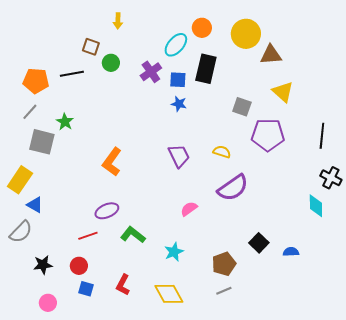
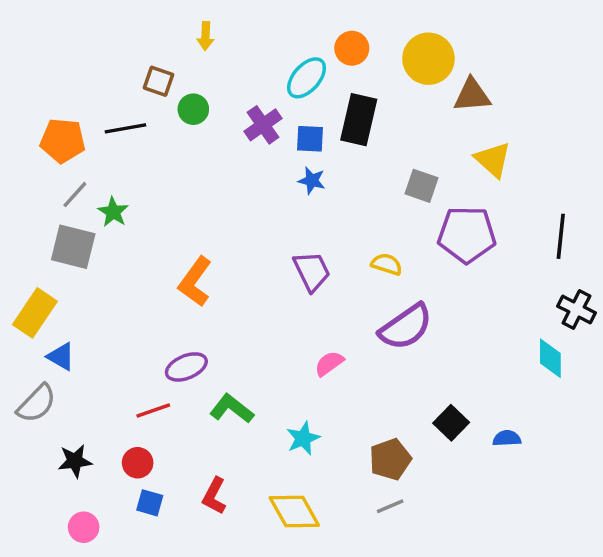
gray line: (30, 112) -> (75, 195), moved

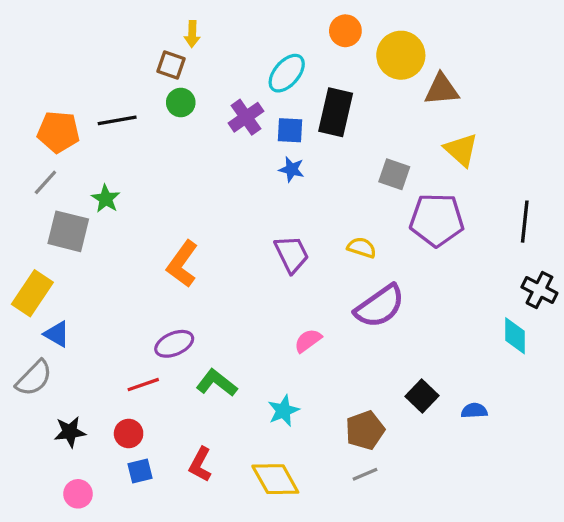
orange circle: (352, 48) -> (345, 31), moved
brown square: (158, 81) -> (171, 65), moved
gray line: (75, 195) -> (45, 182), moved
blue square: (150, 503) -> (140, 471), turned -30

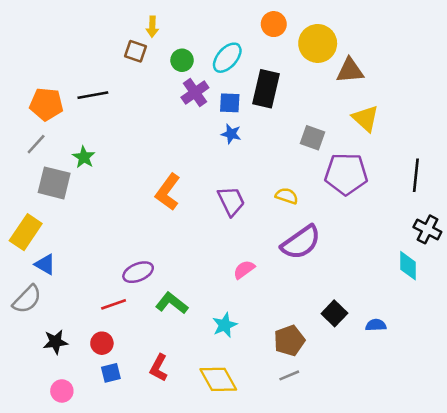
green circle: (181, 102) -> (182, 60), moved
orange L-shape: (182, 264) -> (168, 192), moved

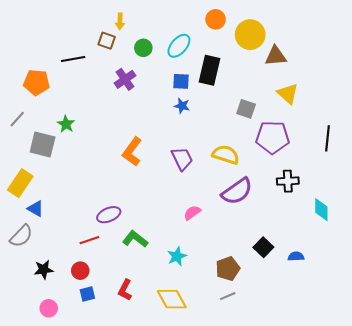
purple cross: (195, 93) -> (125, 79), moved
black line: (93, 95) -> (73, 59), moved
gray line: (36, 144) -> (17, 119), moved
yellow semicircle: (287, 196) -> (226, 155), size x1.5
black cross: (427, 229) -> (288, 181), moved, turned -30

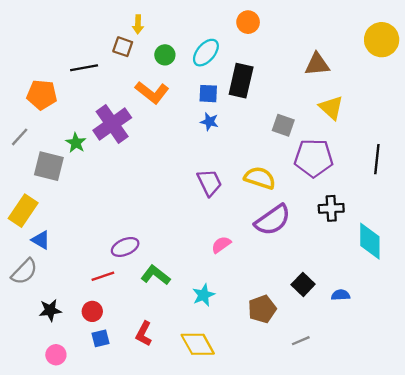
yellow circle: (250, 35) -> (382, 40), moved
purple cross: (125, 79) -> (112, 124), moved, size x1.5
orange L-shape: (132, 152) -> (152, 92), moved, turned -88
cyan diamond: (321, 210) -> (370, 241), size x1.4
gray line: (228, 296) -> (301, 341), moved

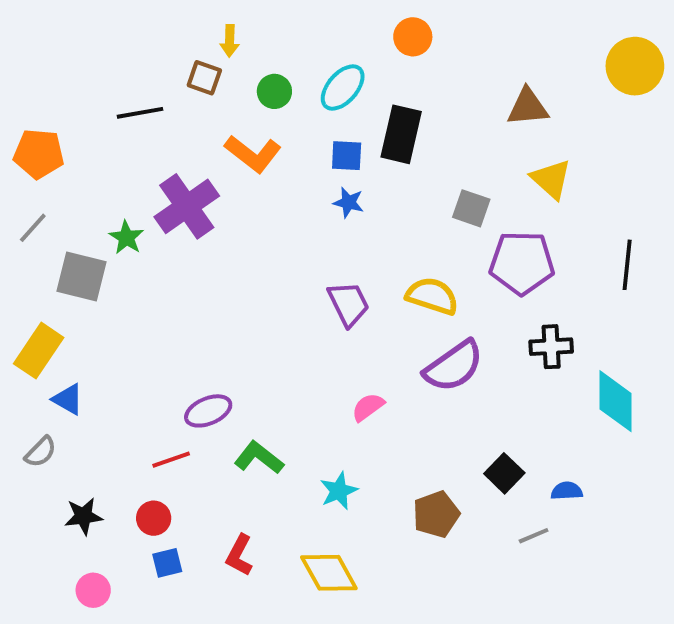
orange pentagon: (42, 95) -> (39, 154), moved
gray semicircle: (24, 272) -> (41, 452), size x0.7
gray line: (301, 341) -> (534, 536), moved

